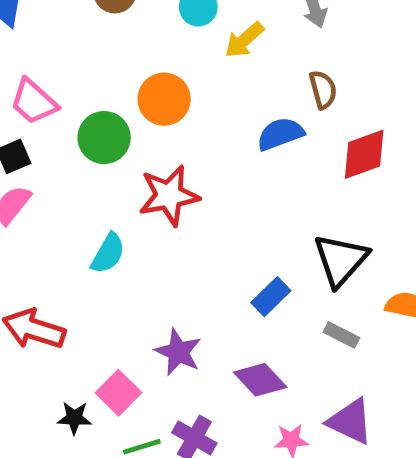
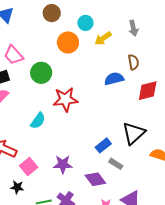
orange circle: (164, 99) -> (68, 42), moved
gray rectangle: (341, 335) -> (116, 164), moved
purple star: (178, 352) -> (63, 164), turned -30
pink square: (118, 393) -> (29, 166), moved

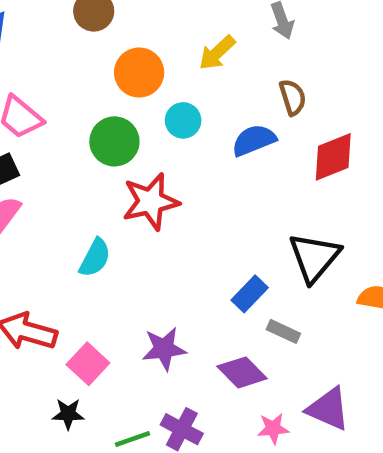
cyan circle: (85, 23) -> (183, 120), moved
green circle: (41, 73) -> (114, 141), moved

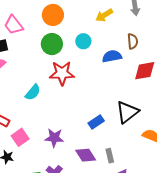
orange circle: (139, 73) -> (53, 15), moved
gray rectangle: (283, 331) -> (110, 156), moved, turned 40

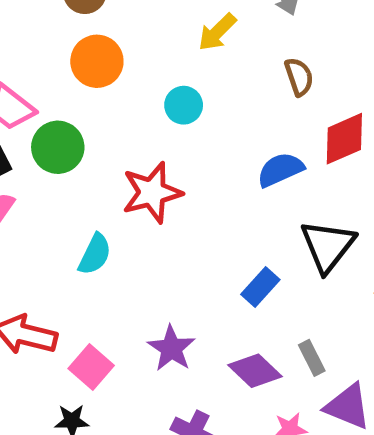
green circle: (52, 44) -> (58, 147), moved
blue semicircle: (112, 56) -> (280, 170), moved
purple star: (54, 138) -> (171, 348), turned -30

